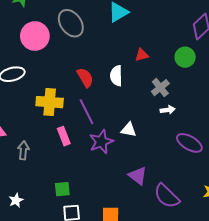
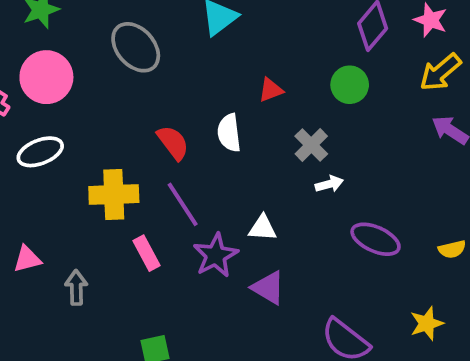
pink circle: (35, 36) -> (46, 77), moved
purple triangle: (138, 176) -> (268, 288), moved

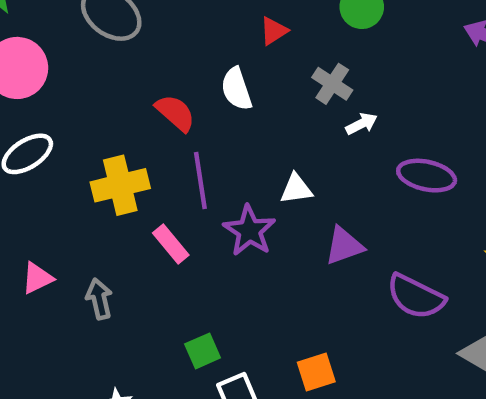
purple line: (183, 204) -> (200, 181), turned 36
purple triangle: (268, 288) -> (344, 246), moved, turned -39

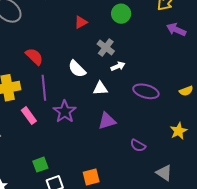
white semicircle: (236, 89) -> (77, 69), moved, turned -30
white triangle: (296, 189) -> (100, 88), moved
purple semicircle: (416, 297) -> (138, 146), size x0.6

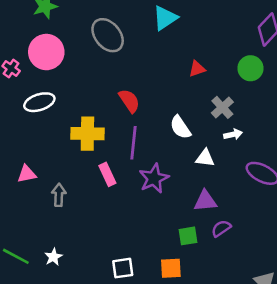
purple semicircle: (138, 146) -> (221, 228), moved, turned 105
green square: (40, 165) -> (188, 236), moved

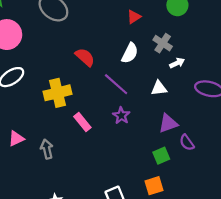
white semicircle: (180, 127) -> (130, 53), moved, turned -105
purple line: (133, 143) -> (116, 84), moved, turned -40
purple star: (154, 178) -> (121, 116), size x0.7
purple semicircle: (221, 228) -> (187, 142), turned -77

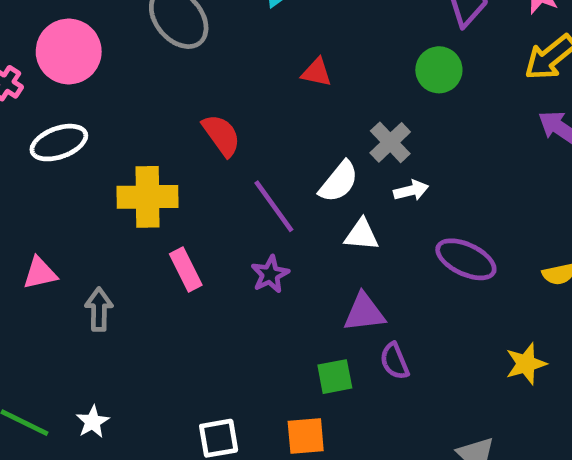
red triangle: (134, 17) -> (317, 72), moved, turned 32
white semicircle: (130, 53) -> (339, 182), moved

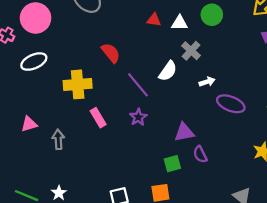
white arrow: (411, 190) -> (207, 82), moved
white triangle: (362, 235) -> (180, 23), moved

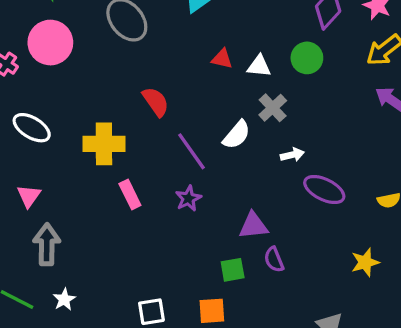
white ellipse: (34, 62) -> (32, 128), moved, turned 50
pink triangle: (29, 124) -> (29, 196), turned -42
gray arrow: (58, 139) -> (47, 244), moved, size x1.4

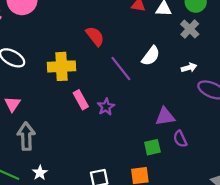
gray cross: (273, 108) -> (190, 29), moved
purple star: (188, 198) -> (106, 107), moved

